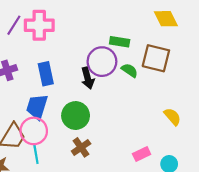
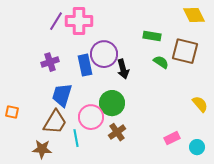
purple circle: (102, 62) -> (104, 54), moved
blue trapezoid: (37, 107) -> (62, 95), moved
pink circle: (34, 131) -> (91, 117), moved

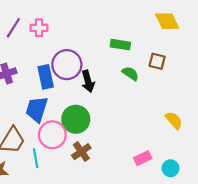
pink cross: (79, 21) -> (39, 28), size x0.6
brown square: (185, 51) -> (157, 61), size x0.6
blue trapezoid: (62, 95) -> (37, 109), moved

